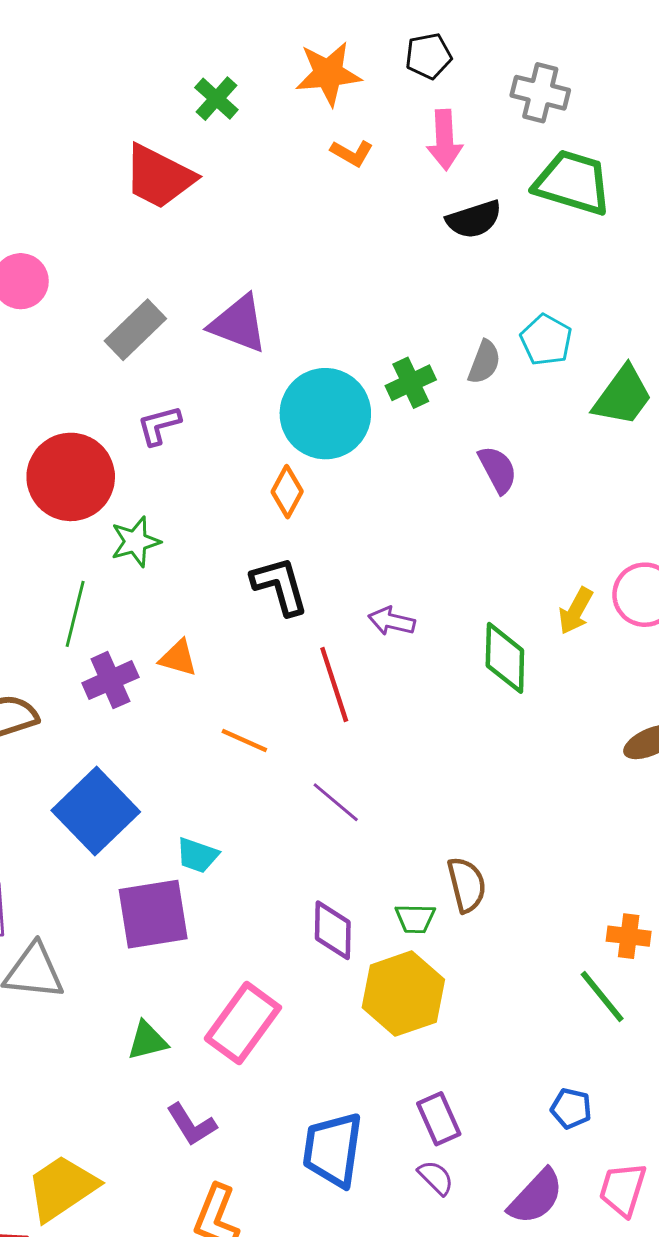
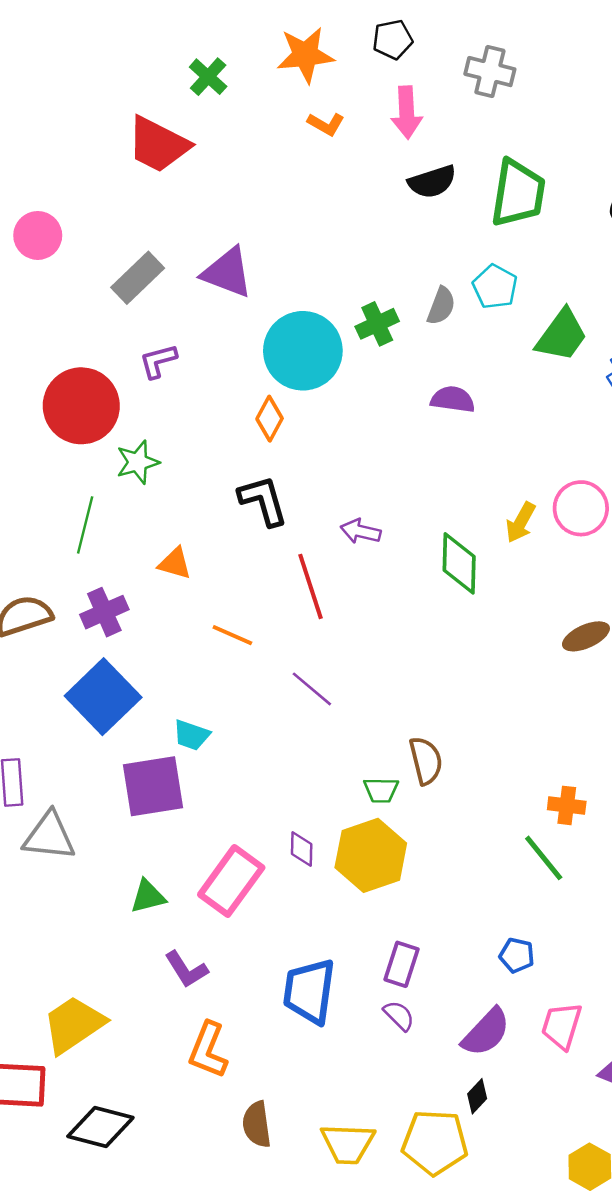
green trapezoid: (573, 183) -> (518, 193), moved, turned 82
purple semicircle: (498, 470) -> (453, 399), turned -54
purple cross: (110, 680) -> (104, 612), moved
purple diamond: (333, 930) -> (302, 849), moved, size x0.7
purple rectangle: (439, 1119) -> (402, 964), turned 42

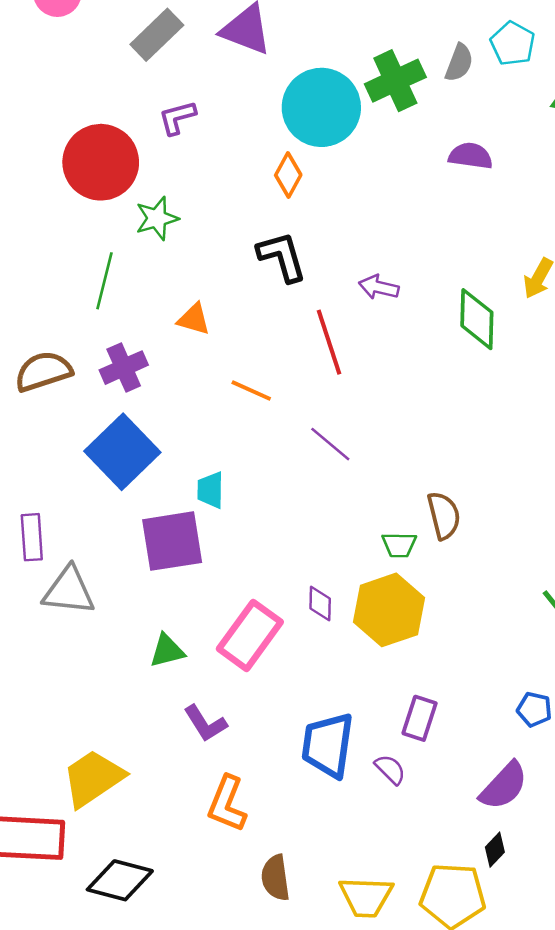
green cross: (377, 324) -> (395, 81), size x1.4
cyan trapezoid: (191, 735) -> (210, 490), turned 72
purple semicircle: (399, 1016) -> (390, 769), moved

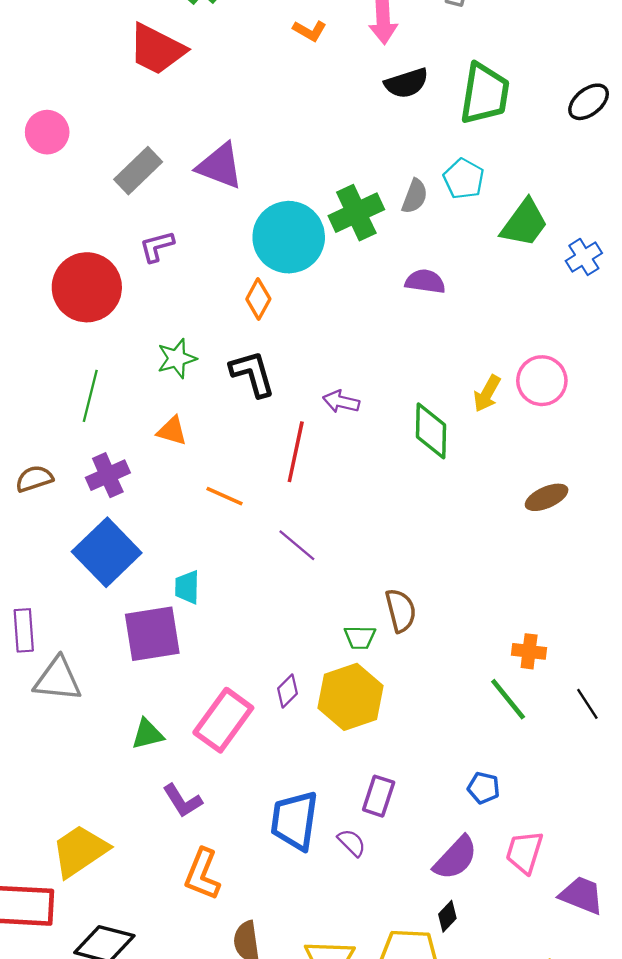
green star: (157, 218) -> (177, 358), moved
red line: (329, 342) -> (296, 452), turned 30
brown semicircle: (43, 371) -> (34, 479), size x0.7
purple diamond: (320, 604) -> (288, 691), turned 44

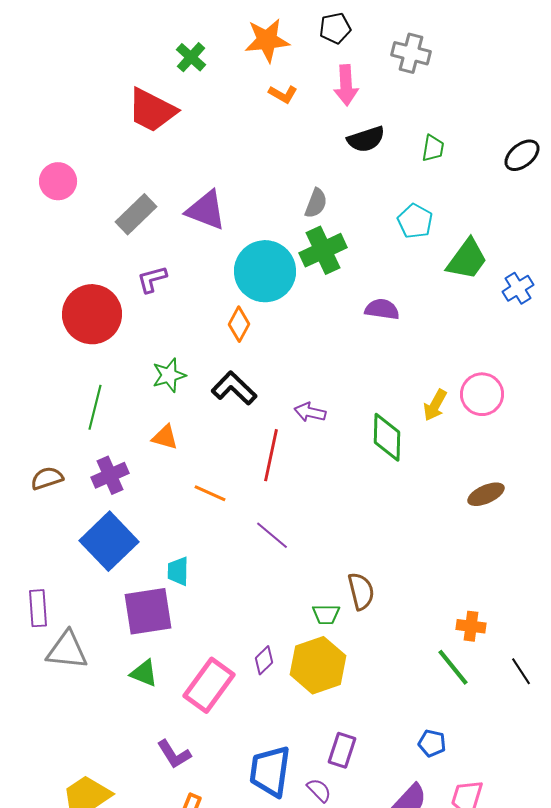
green trapezoid: (485, 94) -> (433, 148), size x0.5
gray semicircle: (415, 196) -> (316, 203), moved
black L-shape: (252, 374) -> (234, 388), turned -30
green triangle: (147, 734) -> (144, 673), moved, turned 36

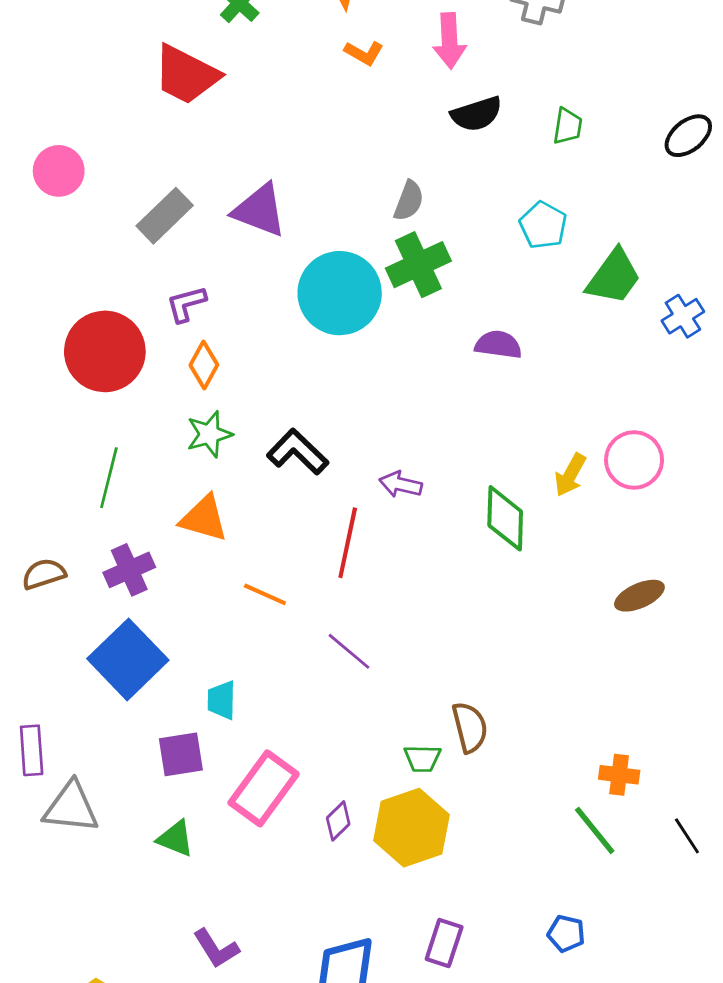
orange diamond: (239, 324) -> (204, 365), moved
orange triangle: (165, 437) -> (204, 518), size x1.4
purple square: (148, 611) -> (181, 754), size x0.7
pink rectangle: (209, 685) -> (264, 788), moved

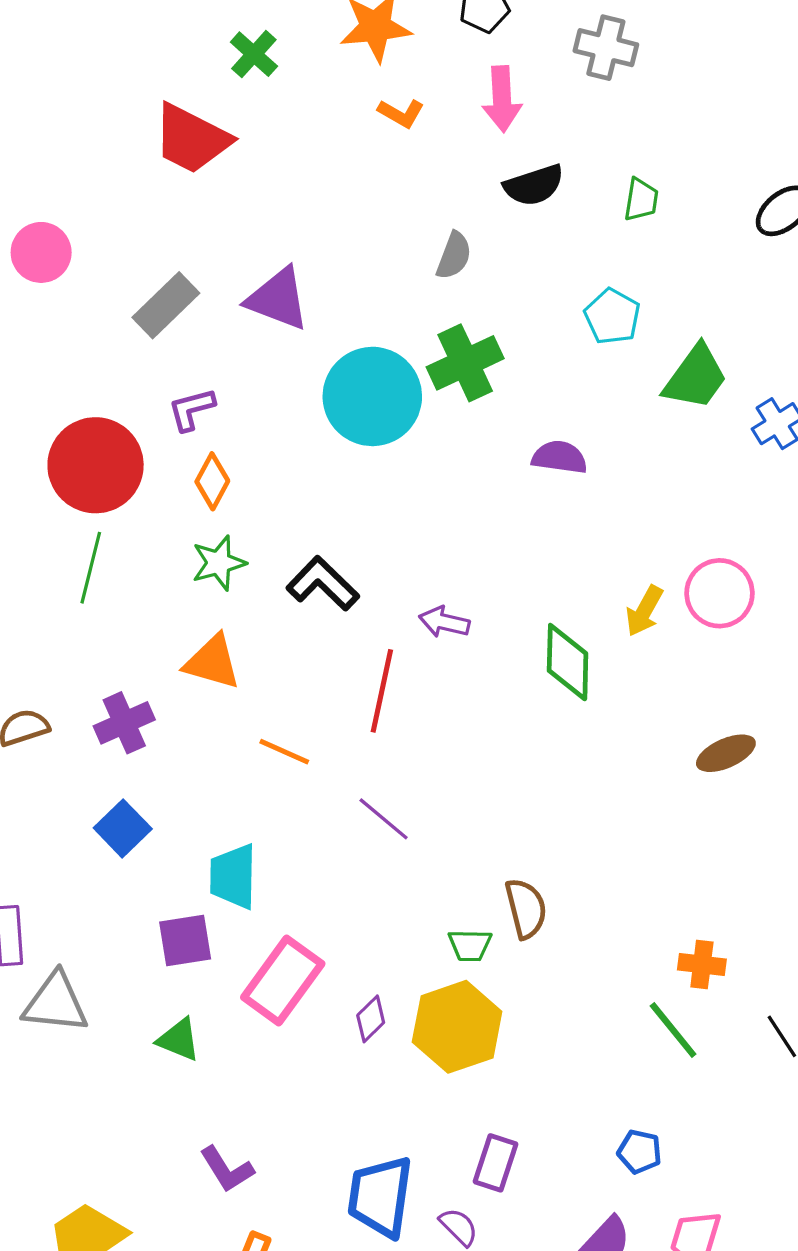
gray semicircle: (409, 201) -> (454, 256), moved
green line: (109, 478) -> (91, 568), moved
blue square: (128, 659) -> (123, 828), size x0.6
cyan trapezoid: (222, 700) -> (233, 876), size x1.4

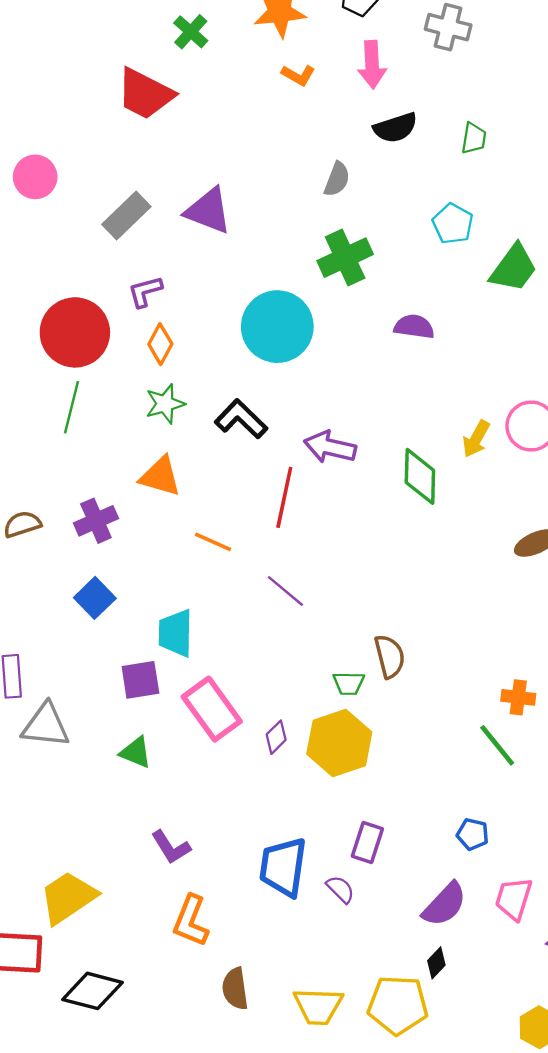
cyan circle: (372, 396) -> (277, 327), moved
purple arrow: (444, 622) -> (330, 447), size x1.4
pink rectangle: (283, 980) -> (212, 709), turned -72

